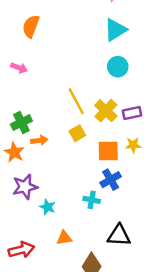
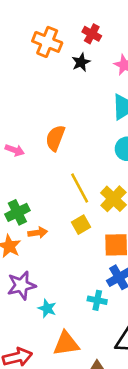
orange semicircle: (31, 26) -> (55, 138), moved
orange triangle: (64, 238) -> (66, 344), size x1.5

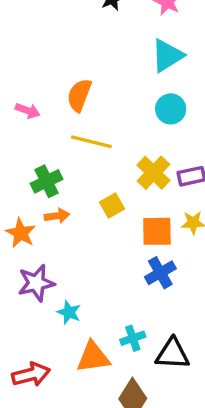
yellow line: (80, 188) -> (91, 142), moved, turned -48
green cross: (17, 212) -> (47, 181), moved
cyan cross: (97, 300) -> (133, 338), moved, turned -30

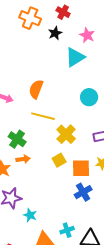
cyan triangle: (167, 55) -> (75, 57), moved
yellow cross: (153, 173) -> (66, 134), moved
green cross: (47, 181) -> (17, 139), turned -30
yellow square: (112, 205) -> (59, 160), moved

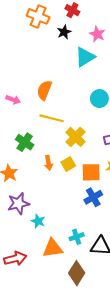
orange arrow: (23, 159) -> (49, 163), moved, turned 88

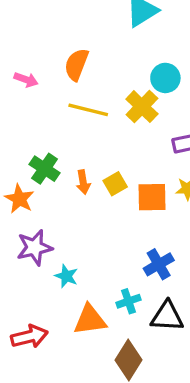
yellow cross: (76, 137) -> (142, 107), moved
green cross: (25, 142) -> (45, 169), moved
blue cross: (93, 197) -> (159, 264), moved

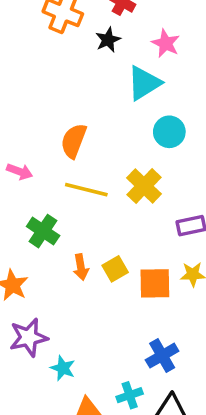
cyan circle: (165, 78) -> (169, 132), moved
pink arrow: (26, 80) -> (20, 171), moved
green cross: (45, 169) -> (43, 231), moved

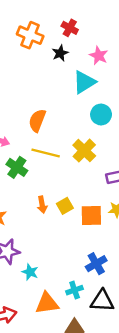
green cross: (43, 231) -> (17, 167), moved

